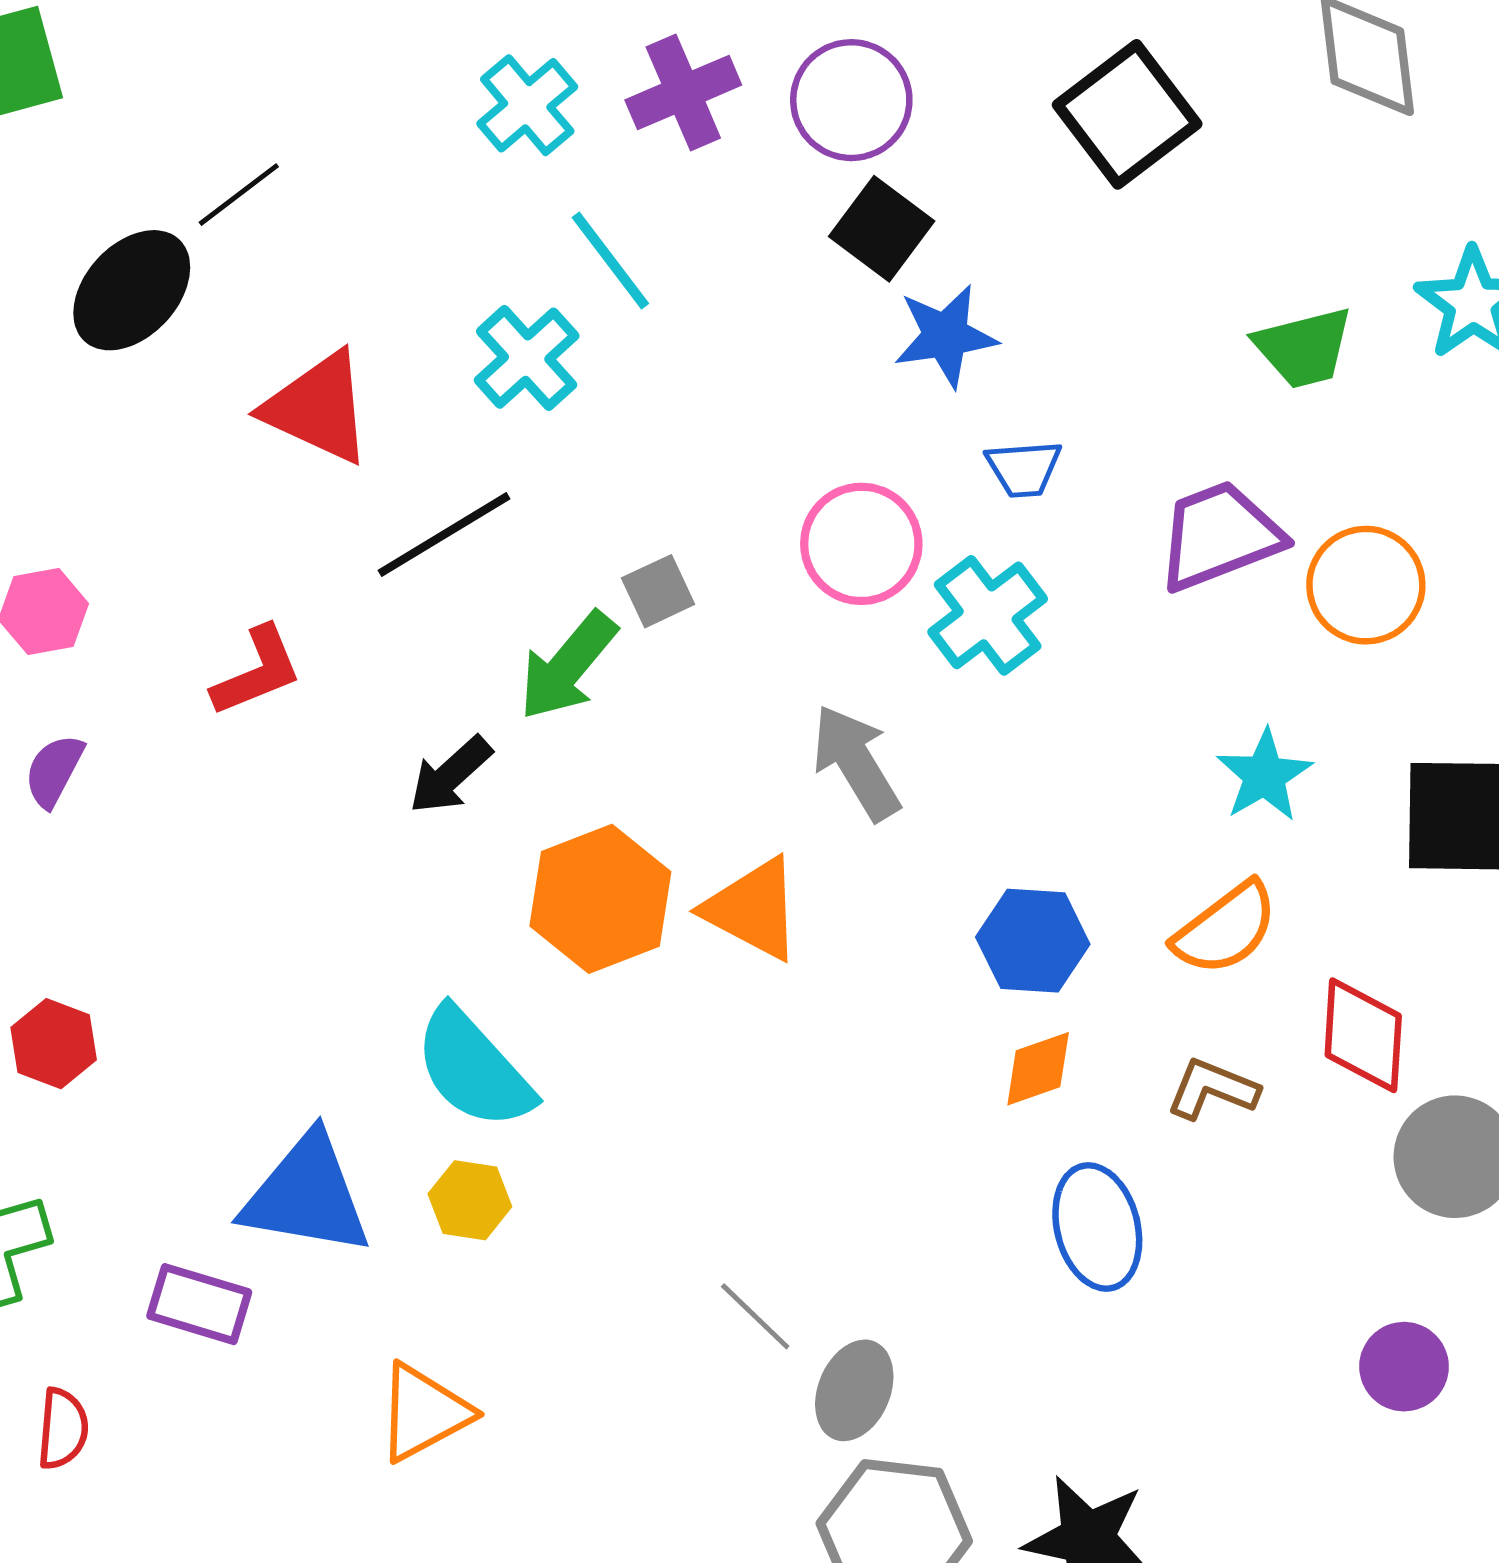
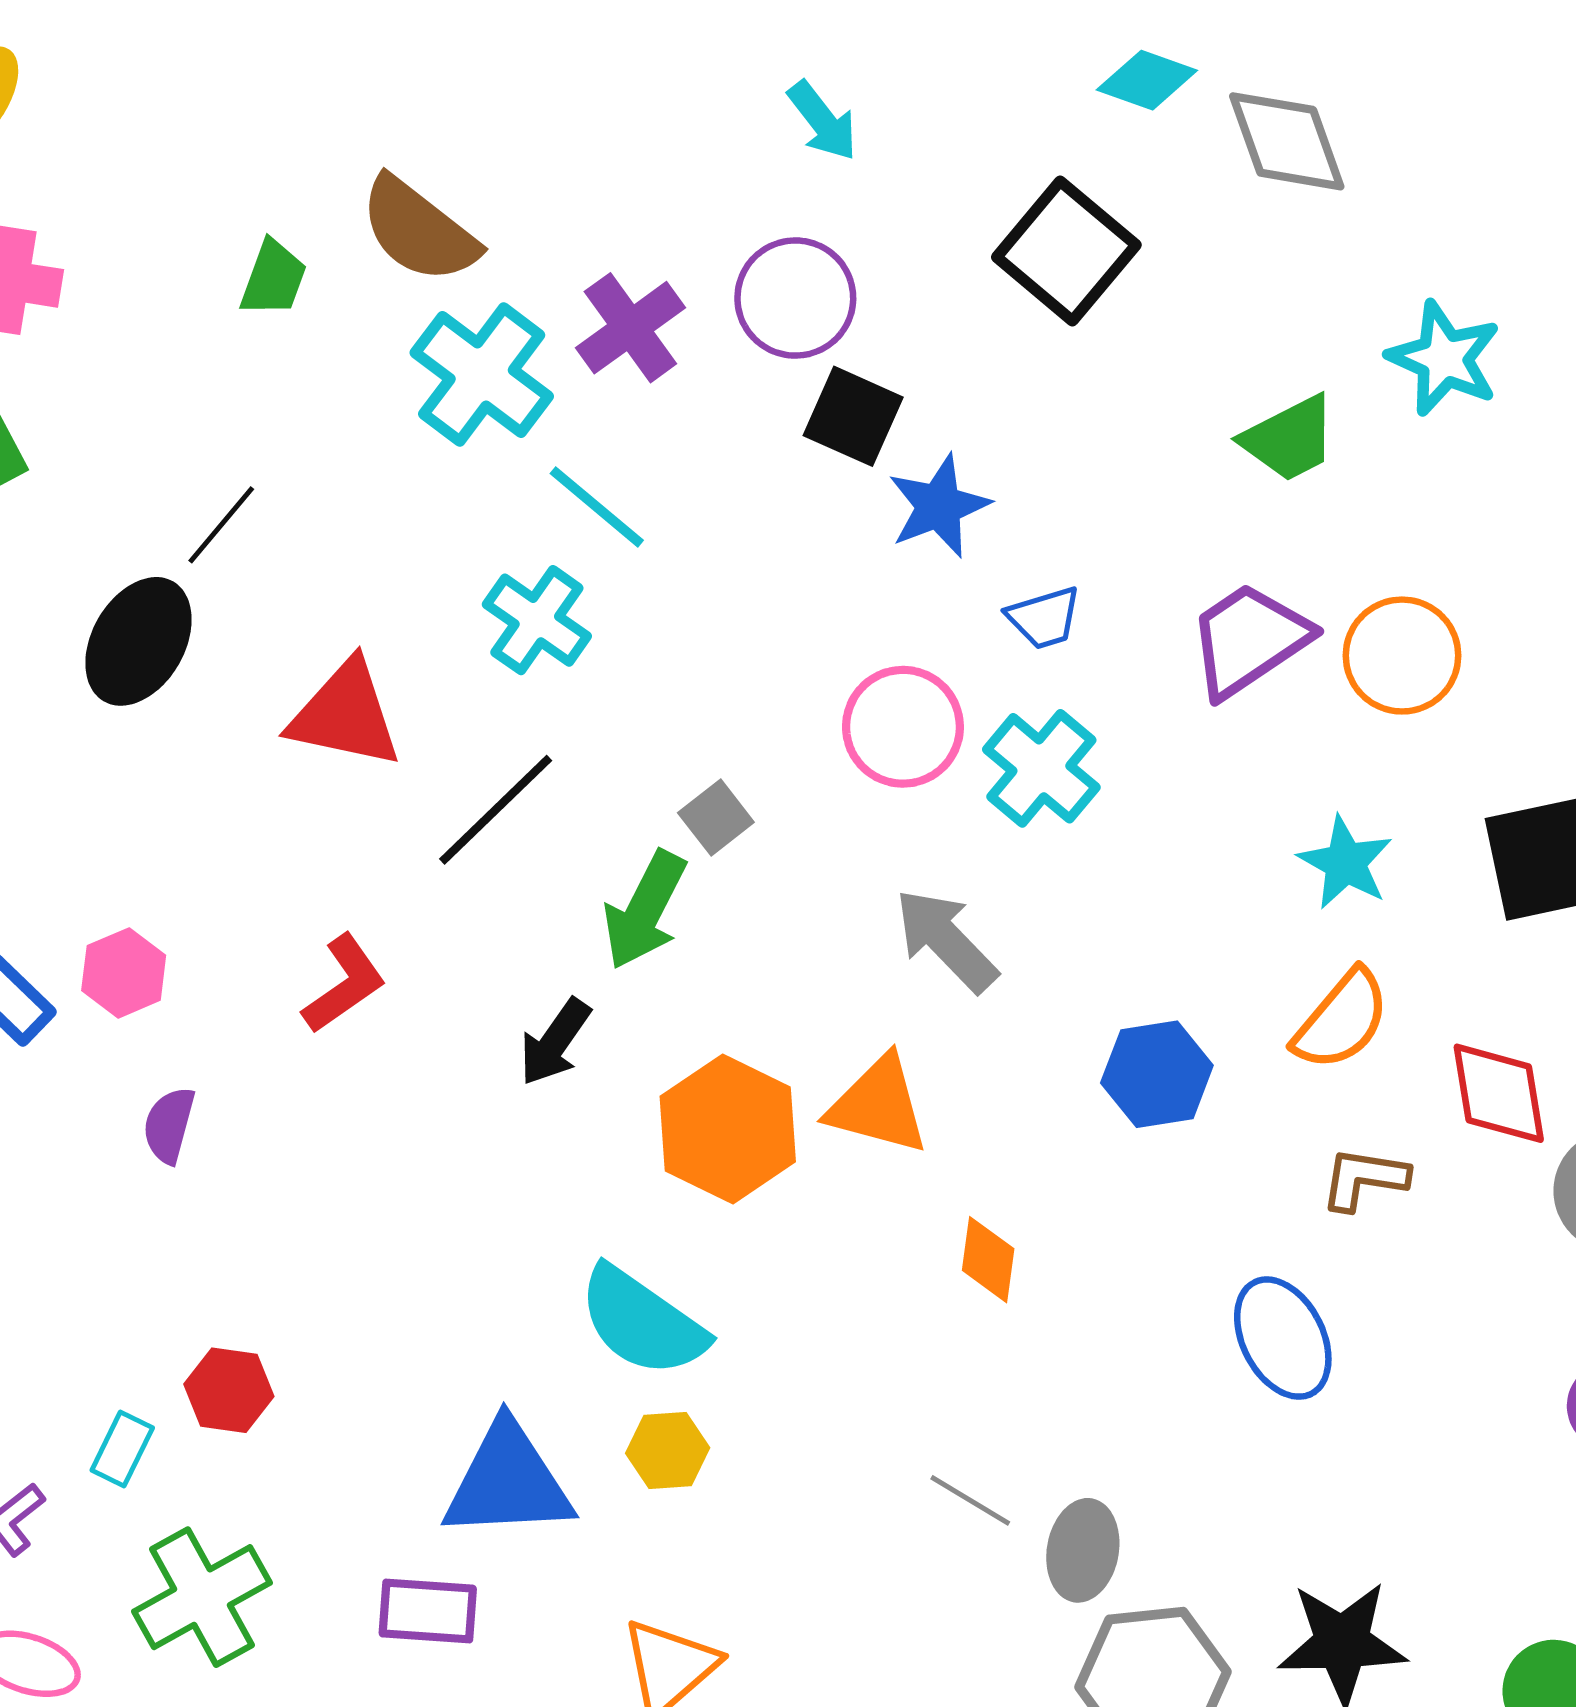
cyan cross: (527, 105) -> (482, 374), size x1.4
orange diamond: (1038, 1069) -> (988, 1260), moved, turned -50

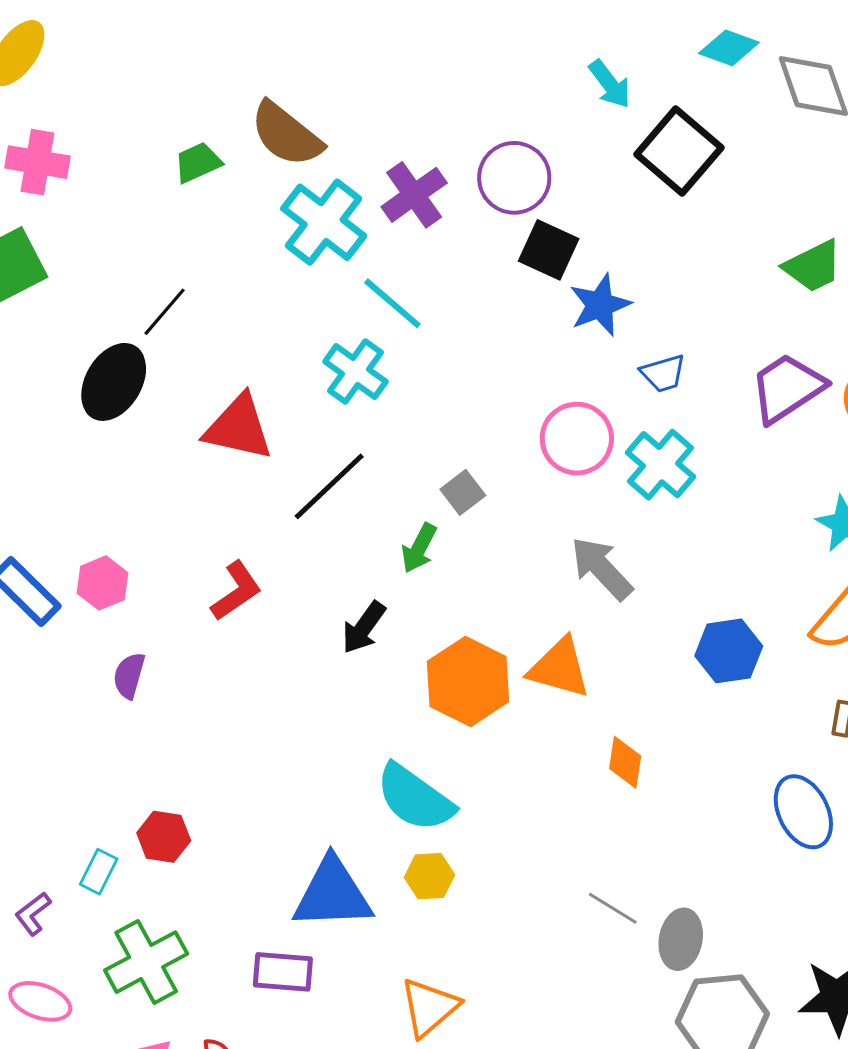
cyan arrow: (823, 121) -> (610, 84), moved
green trapezoid: (273, 278) -> (198, 163), turned -135
green arrow: (645, 910) -> (419, 548), size x0.7

